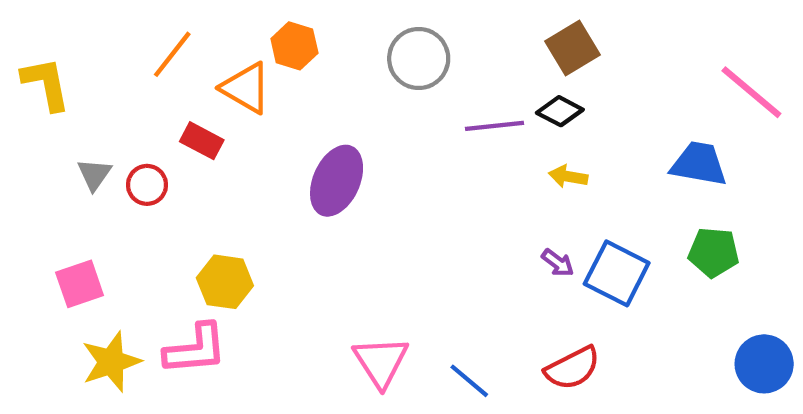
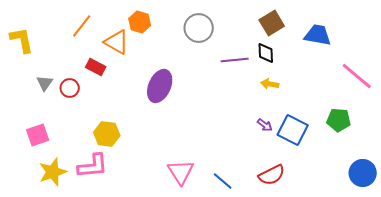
pink line: (751, 92) -> (357, 76), moved
black diamond: (560, 111) -> (266, 53), turned 60
blue trapezoid: (699, 164) -> (318, 35), moved

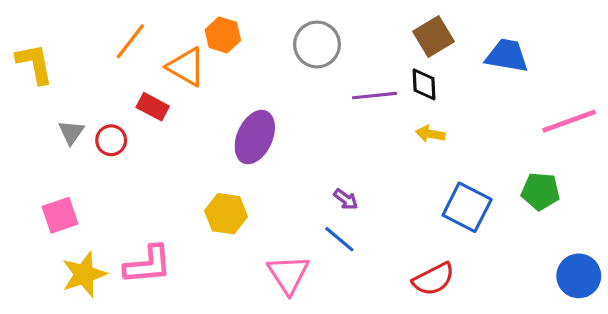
pink line: (357, 76) -> (569, 121), turned -60
purple arrow: (265, 125) -> (346, 199), moved
yellow hexagon: (107, 134) -> (226, 214), moved
blue line: (223, 181) -> (339, 239), moved

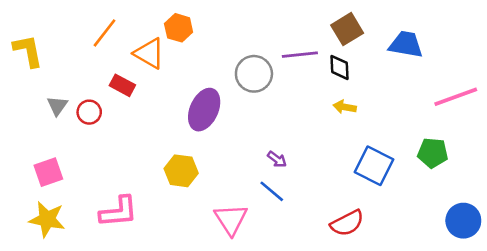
gray circle: (317, 44) -> (254, 74), moved
purple line: (374, 96) -> (300, 55), moved
yellow star: (84, 274) -> (47, 219), moved, turned 30

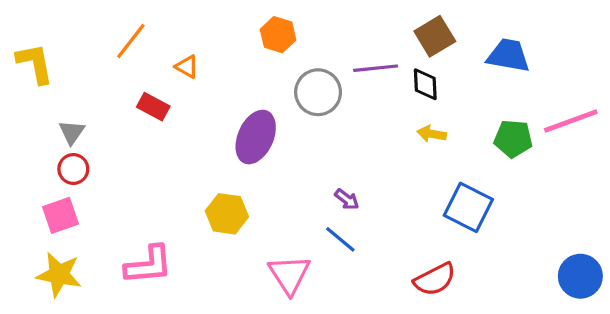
orange hexagon: (179, 28) -> (278, 35), moved
orange triangle: (149, 53) -> (187, 67), size x0.6
red circle: (89, 112) -> (73, 169), moved
green pentagon: (433, 153) -> (513, 139), moved

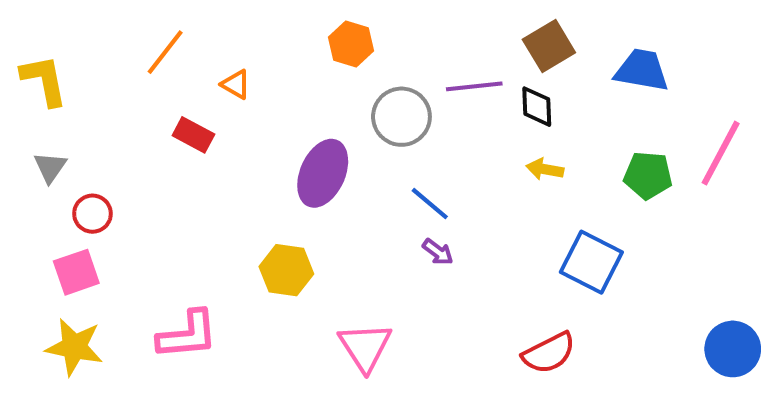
pink line: (571, 121) -> (721, 153), turned -42
gray triangle: (72, 132) -> (50, 167), moved
blue line: (340, 239) -> (430, 204), moved

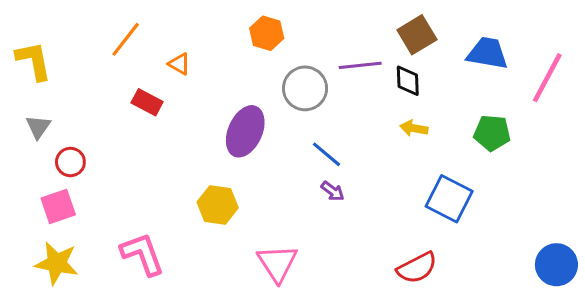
pink line: (721, 153) -> (547, 78), moved
pink L-shape: (187, 335) -> (142, 254), turned -105

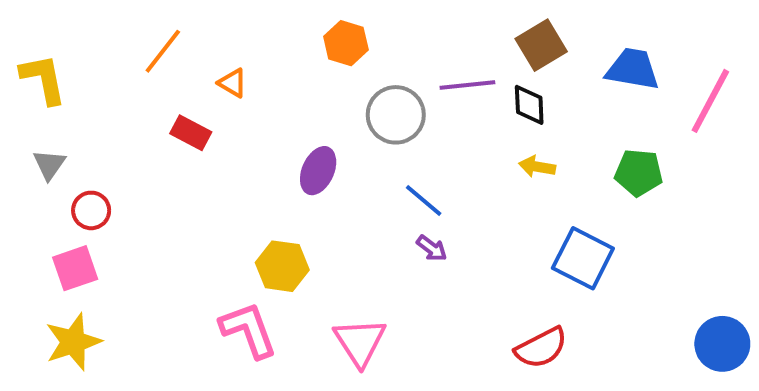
purple ellipse: (245, 131) -> (318, 171), size x0.7
pink L-shape: (142, 254) -> (248, 330), moved
yellow star: (57, 263) -> (73, 342), turned -30

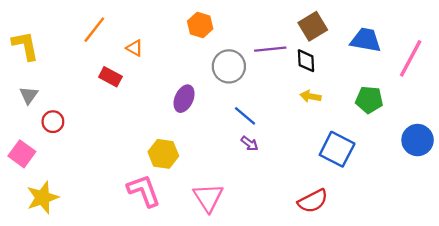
pink square: (75, 268) -> (22, 154), moved, turned -35
blue circle: (722, 344) -> (418, 140), moved

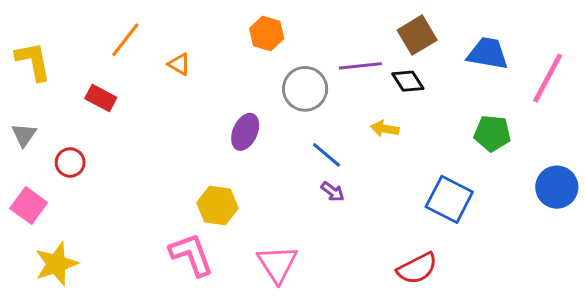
black diamond: (306, 61) -> (408, 81), turned -30
red rectangle: (110, 77) -> (101, 98), moved
gray triangle: (29, 95) -> (24, 135), moved
yellow arrow: (311, 96) -> (385, 129), moved

